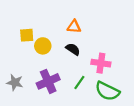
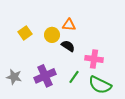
yellow square: (27, 35) -> (25, 33), turned -32
yellow circle: (43, 46) -> (52, 35), moved

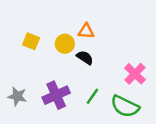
yellow square: (25, 33) -> (31, 41), turned -32
pink cross: (94, 59) -> (135, 74), moved, turned 36

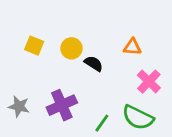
orange triangle: (86, 31) -> (132, 47), moved
green line: (92, 96) -> (102, 123), moved

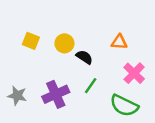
green line: (102, 123) -> (91, 86), moved

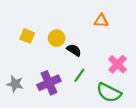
orange triangle: (119, 42) -> (101, 21), moved

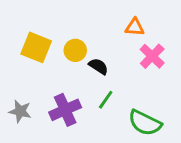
yellow square: (27, 36) -> (36, 47), size x1.5
pink cross: (118, 64) -> (152, 56), moved

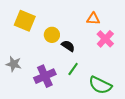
yellow square: (36, 47) -> (25, 21), moved
gray star: (20, 111) -> (14, 64), moved

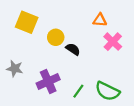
green line: (73, 69) -> (78, 91), moved

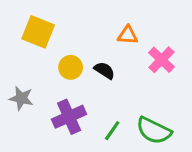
orange triangle: (100, 20) -> (128, 35), moved
yellow circle: (56, 37) -> (71, 67), moved

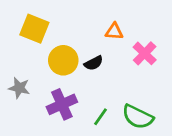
yellow circle: (71, 67) -> (63, 60), size x1.4
black semicircle: (104, 70) -> (94, 63), turned 120

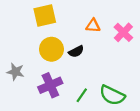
yellow square: (34, 29) -> (45, 16), moved, turned -35
pink cross: (145, 53) -> (123, 32), moved

